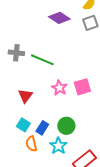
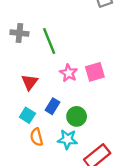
green line: (42, 60) -> (49, 41), turned 45
blue rectangle: (42, 128) -> (53, 106), moved
cyan star: (58, 146) -> (67, 139), turned -30

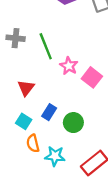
pink square: (95, 72) -> (92, 77), turned -36
pink star: (69, 73) -> (69, 66), moved
cyan star: (67, 139) -> (55, 156), moved

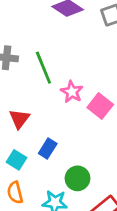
green circle: (73, 123) -> (78, 178), moved
orange semicircle: (33, 143) -> (15, 193), moved

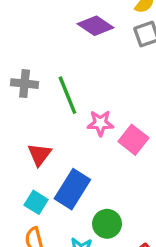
pink star: (72, 92) -> (100, 123), turned -30
blue rectangle: (48, 149) -> (72, 189), size x1.6

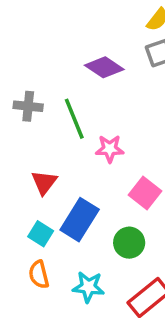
purple diamond: (95, 26) -> (104, 67), moved
pink square: (133, 140) -> (145, 193), moved
green circle: (107, 224) -> (129, 243), moved

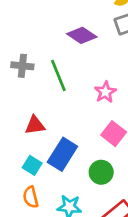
pink star: (110, 149) -> (105, 92), moved, turned -30
red triangle: (44, 182) -> (35, 125), turned 45

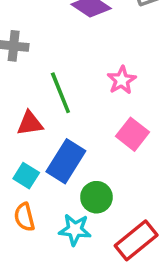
green line: (58, 75) -> (60, 93), moved
green circle: (101, 172) -> (96, 197), moved

